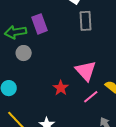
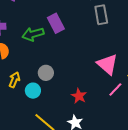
gray circle: (24, 53) -> (46, 73), moved
red star: (61, 88) -> (79, 96), moved

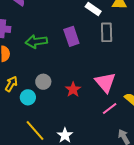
purple rectangle: (56, 23) -> (71, 36), moved
red star: (79, 96) -> (73, 90), moved

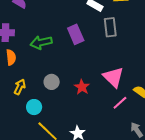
cyan circle: (28, 97) -> (34, 107), moved

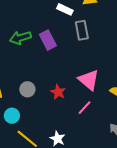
green arrow: (41, 42) -> (20, 38), moved
pink line: (120, 103) -> (84, 108), moved

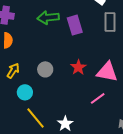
pink triangle: (89, 80) -> (107, 72), turned -40
red star: (58, 92) -> (78, 67), moved

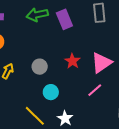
pink triangle: (107, 72) -> (102, 63), turned -40
cyan circle: (25, 92) -> (51, 92), moved

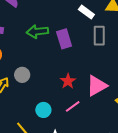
gray circle: (40, 67) -> (22, 75), moved
pink line: (95, 90) -> (73, 106), moved

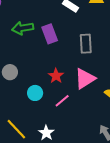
gray rectangle: (99, 36) -> (86, 44), moved
cyan circle: (43, 110) -> (35, 93), moved

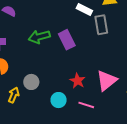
gray rectangle: (86, 44) -> (101, 25), moved
pink line: (62, 101) -> (86, 105), turned 63

